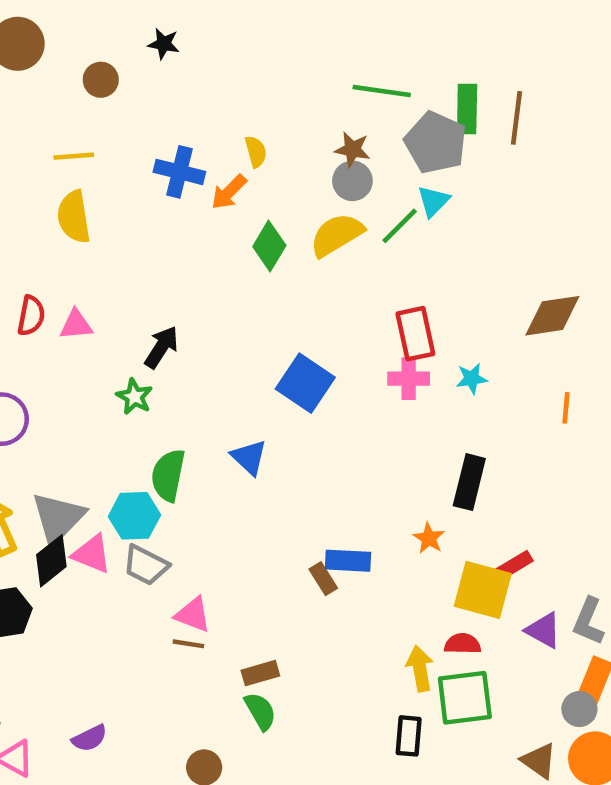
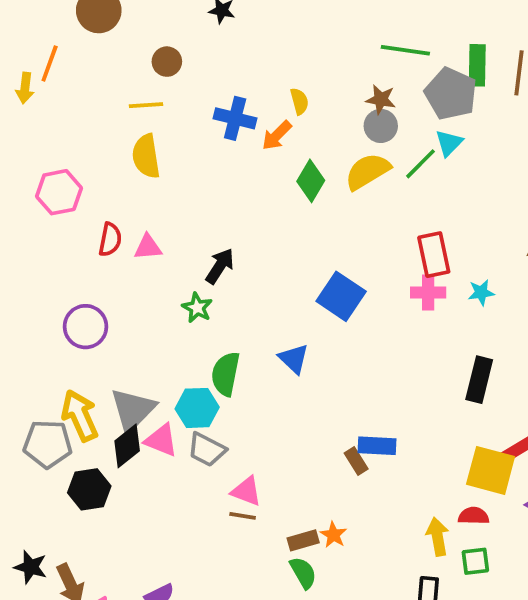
brown circle: (101, 80) -> (167, 62), moved
orange star: (429, 538) -> (333, 535), moved
green square: (465, 698) -> (475, 561), size x0.6

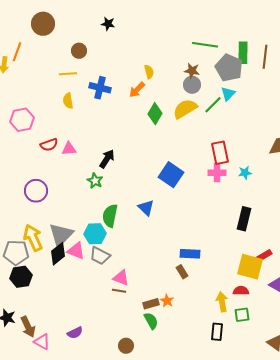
blue cross: (235, 118) -> (100, 88), moved
yellow semicircle: (146, 156) -> (68, 101), size x0.7
red semicircle: (110, 240) -> (49, 145), turned 60
brown rectangle: (356, 461) -> (182, 272), moved
black hexagon: (89, 489) -> (21, 277), moved

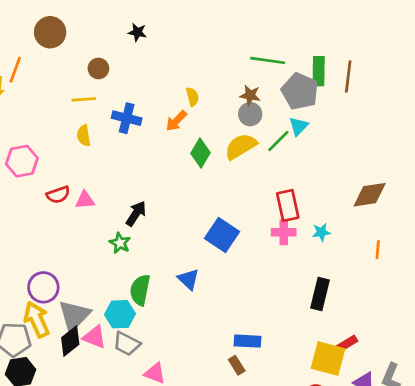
purple circle: (36, 191) -> (43, 287), moved

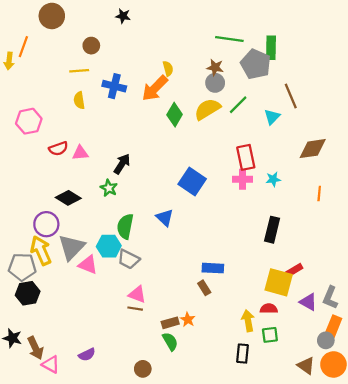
brown line: (348, 77) -> (291, 96), moved, turned -30
orange arrow: (176, 121) -> (155, 88), size x1.5
cyan triangle: (298, 126) -> (272, 117), moved
black diamond: (70, 341) -> (68, 198), moved, turned 70
gray trapezoid: (127, 344) -> (129, 259), moved

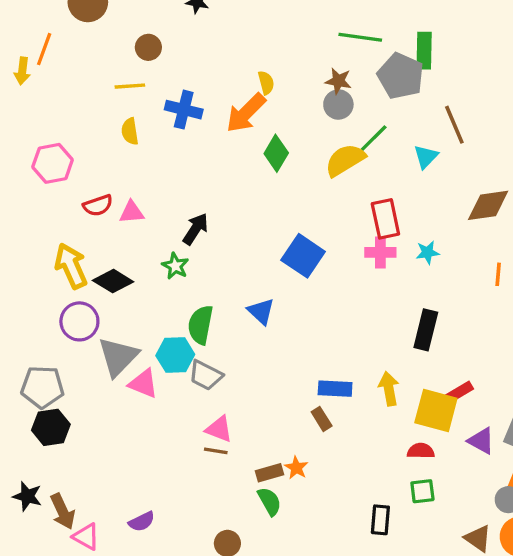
yellow semicircle: (207, 109) -> (345, 160), moved
yellow arrow: (41, 250) -> (71, 266), moved
yellow arrow: (248, 321) -> (389, 389), moved

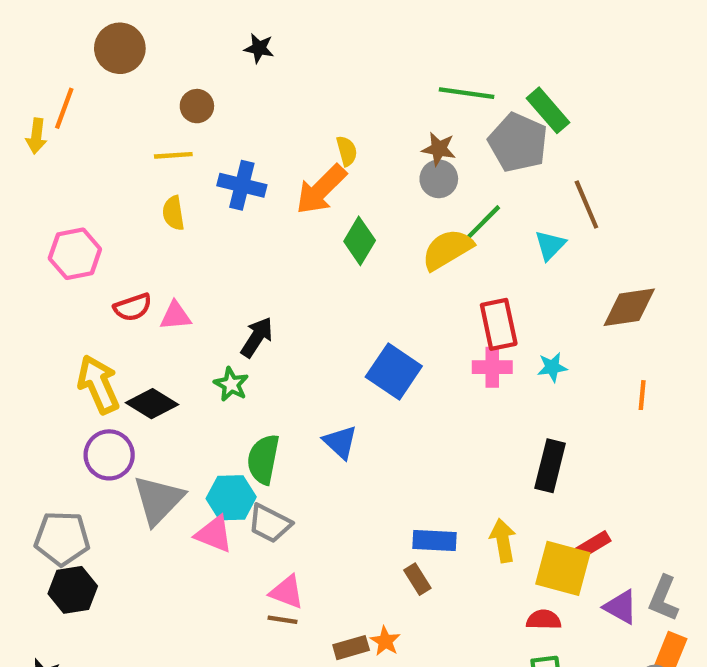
green rectangle: (424, 51) -> (548, 110), turned -42
pink triangle: (143, 384) -> (214, 534), moved

